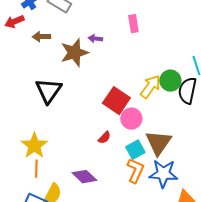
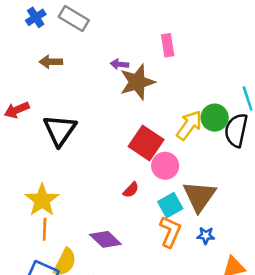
red arrow: (14, 22) -> (17, 110), moved
brown star: (74, 53) -> (137, 82), moved
blue star: (163, 174) -> (206, 236), size x0.5

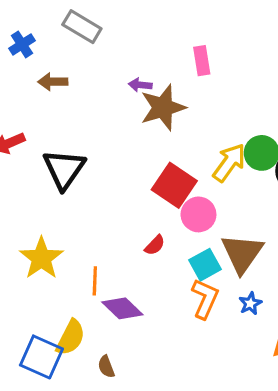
blue cross: (36, 17) -> (22, 44), moved
orange line: (45, 229) -> (95, 281), moved
blue star: (206, 236) -> (250, 304), turned -30

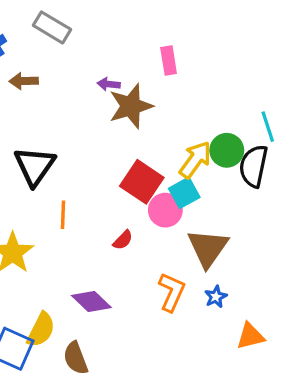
cyan square: (205, 265) -> (184, 193), moved
orange line: (95, 281) -> (63, 215), moved
brown semicircle: (106, 367) -> (76, 358), size x1.5

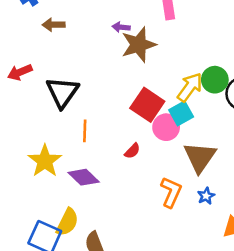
purple diamond: (91, 301) -> (84, 177), moved

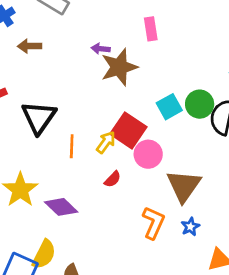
yellow arrow: (190, 87) -> (106, 142), moved, size x0.7
cyan square: (181, 113) -> (169, 107), moved
orange line: (85, 131) -> (72, 146), moved

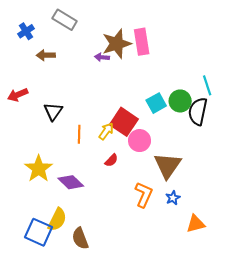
pink rectangle: (151, 29) -> (142, 42), size x1.4
brown star: (119, 67) -> (117, 44), moved
black triangle: (39, 117) -> (53, 111), size x0.7

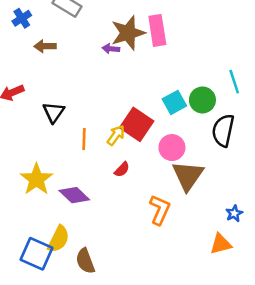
black semicircle: (198, 111) -> (223, 130), moved
pink circle: (140, 141) -> (172, 148), moved
blue star: (173, 198) -> (234, 213), moved

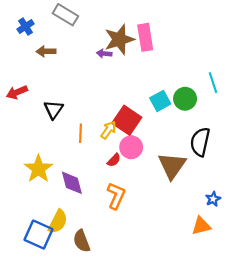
black semicircle: (223, 130) -> (200, 142), moved
pink circle: (172, 148) -> (131, 147), moved
purple diamond: (74, 195) -> (72, 183), turned 32
orange L-shape: (160, 210) -> (116, 196), moved

